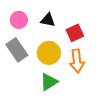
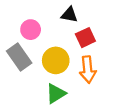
pink circle: (19, 20) -> (31, 30), moved
black triangle: (48, 20) -> (69, 15), moved

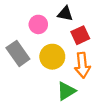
pink circle: (31, 30) -> (38, 24), moved
green triangle: (56, 94) -> (66, 91), moved

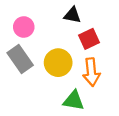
pink circle: (38, 24) -> (24, 27), moved
green triangle: (66, 91) -> (74, 101), turned 42

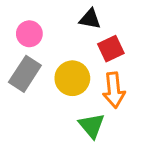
gray rectangle: (20, 59) -> (25, 74), turned 68
green triangle: (74, 101) -> (92, 126), turned 40

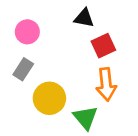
gray rectangle: (25, 74) -> (23, 69), size x0.7
yellow circle: (72, 78) -> (49, 98), moved

